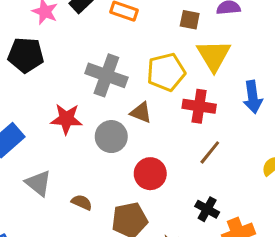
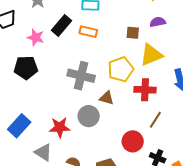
yellow triangle: (214, 55) -> (151, 55), turned 45
red star: (66, 119) -> (60, 127), moved
red circle: (150, 174) -> (133, 141), moved

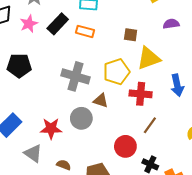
purple semicircle: (158, 22) -> (171, 24), moved
pink star: (36, 37) -> (29, 24), moved, turned 30

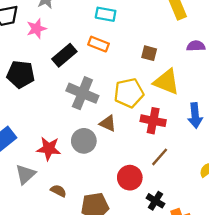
black rectangle: (58, 24) -> (64, 55), moved
yellow triangle: (149, 58) -> (166, 82), turned 35
gray triangle: (33, 153) -> (26, 174), turned 36

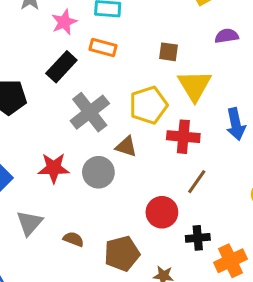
pink star: (37, 29) -> (64, 22), moved
yellow triangle: (166, 82) -> (195, 86), turned 44
gray cross: (82, 93) -> (90, 112), turned 36
red star: (49, 149) -> (54, 168), moved
black cross: (155, 201) -> (198, 238), turned -30

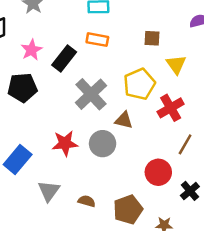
pink star: (64, 22) -> (31, 50), moved
yellow triangle: (195, 86) -> (176, 64), size x0.7
red cross: (183, 137) -> (171, 108), turned -30
black cross: (198, 238) -> (190, 191), turned -30

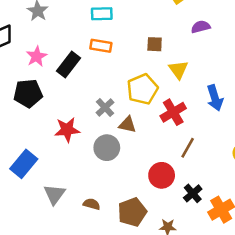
gray cross: (91, 94) -> (105, 108), moved, size x0.6
red star: (65, 143) -> (67, 130), moved

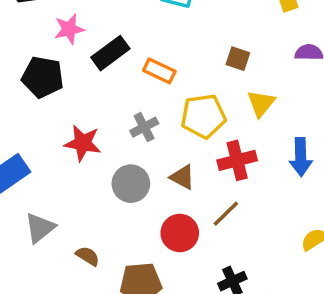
orange rectangle: (101, 46) -> (159, 71), moved
brown triangle: (127, 125) -> (183, 177), moved
brown line: (188, 148) -> (226, 214), moved
red circle: (162, 175) -> (180, 233), moved

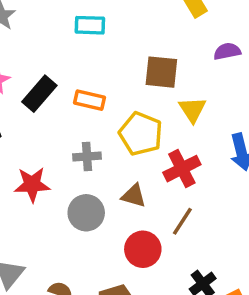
brown square: (238, 59) -> (161, 72), size x1.5
yellow pentagon: (203, 116) -> (141, 134), turned -30
gray cross: (144, 127) -> (87, 157), turned 36

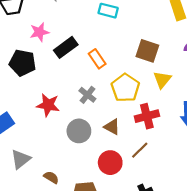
orange rectangle: (89, 100) -> (97, 59), turned 30
gray cross: (87, 157) -> (87, 95), turned 30

